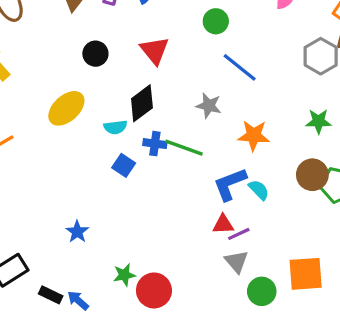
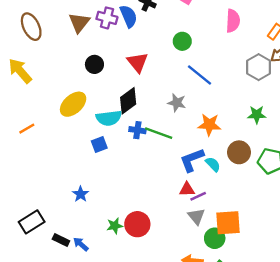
cyan semicircle: (115, 127) -> (109, 118), size x1.5
blue square: (124, 165) -> (99, 145), moved, turned 35
brown circle: (312, 175) -> (239, 152), moved
orange square: (306, 274) -> (228, 223), moved
red circle: (154, 290) -> (137, 224), moved

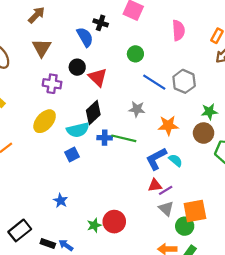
purple cross: (107, 18) -> (52, 84), moved
black circle: (94, 64) -> (77, 67), moved
gray hexagon: (259, 67) -> (184, 81), moved
brown circle: (239, 152) -> (204, 133), moved

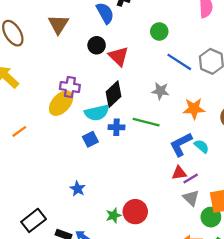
purple cross: (52, 84) -> (70, 87), moved
blue cross: (105, 138) -> (116, 127), moved

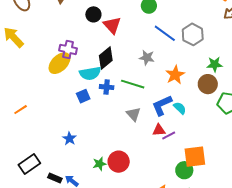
orange star: (194, 109) -> (175, 75), turned -30
orange line: (19, 131) -> (21, 110), moved
gray triangle: (191, 198) -> (133, 114), moved

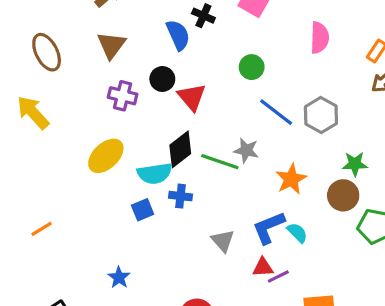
purple cross: (68, 49) -> (123, 96), moved
green line: (133, 84) -> (220, 162), moved

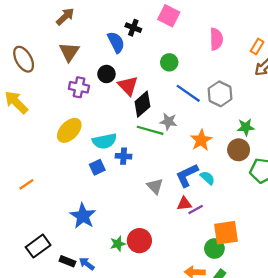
black diamond: (180, 149) -> (142, 104), moved
blue star: (119, 277) -> (83, 216), size x1.6

